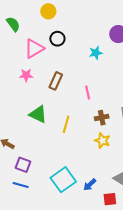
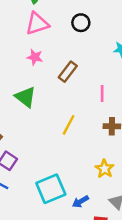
pink triangle: (34, 49) -> (37, 24), moved
green triangle: (38, 114) -> (25, 97), moved
yellow star: (102, 141) -> (105, 169), moved

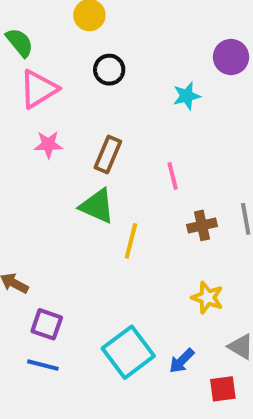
green triangle: (25, 97) -> (97, 206), moved

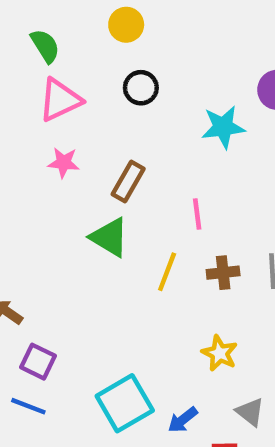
cyan star: (187, 96) -> (223, 127), size x1.4
yellow line: (131, 241) -> (167, 272), moved

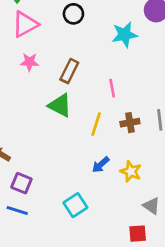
cyan square: (125, 403) -> (75, 205), size x0.7
blue arrow: (183, 420) -> (101, 165), moved

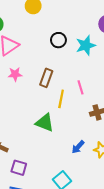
black circle: (73, 14) -> (58, 40), moved
green triangle: (60, 105) -> (45, 123), moved
yellow line: (96, 124) -> (61, 99), moved

